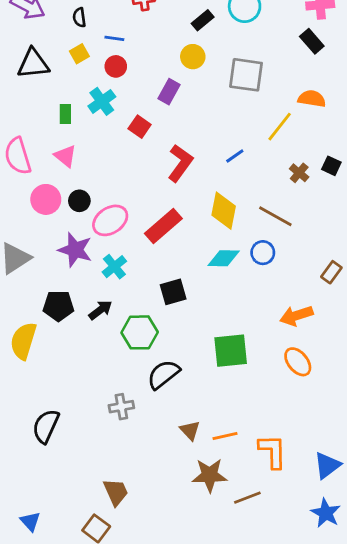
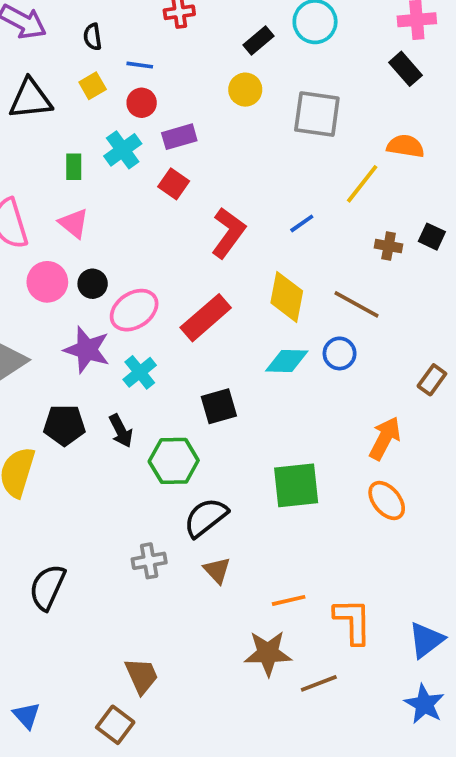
purple rectangle: (169, 92) -> (179, 137), moved, turned 45
brown cross: (299, 173) -> (389, 246), turned -30
black arrow: (100, 310) -> (121, 431), turned 100
orange arrow: (296, 316) -> (385, 438), turned 136
brown triangle: (190, 430) -> (217, 570), moved

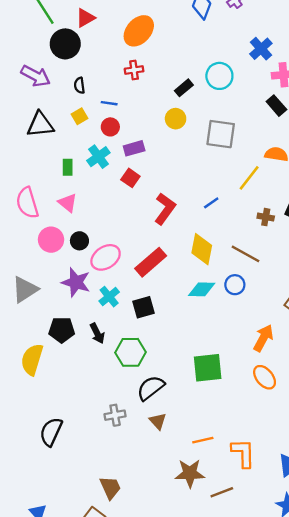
black square: (219, 406) -> (144, 307), moved

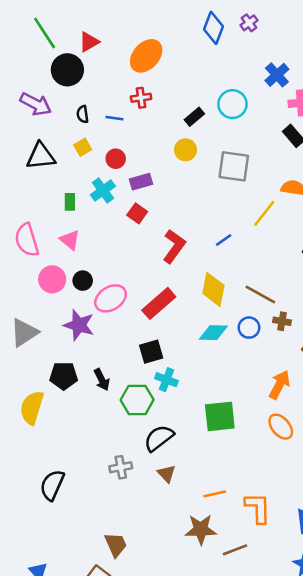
blue line: (109, 103) -> (114, 118), moved
brown cross: (266, 217) -> (282, 321), moved
cyan cross: (109, 297) -> (166, 380), moved, turned -30

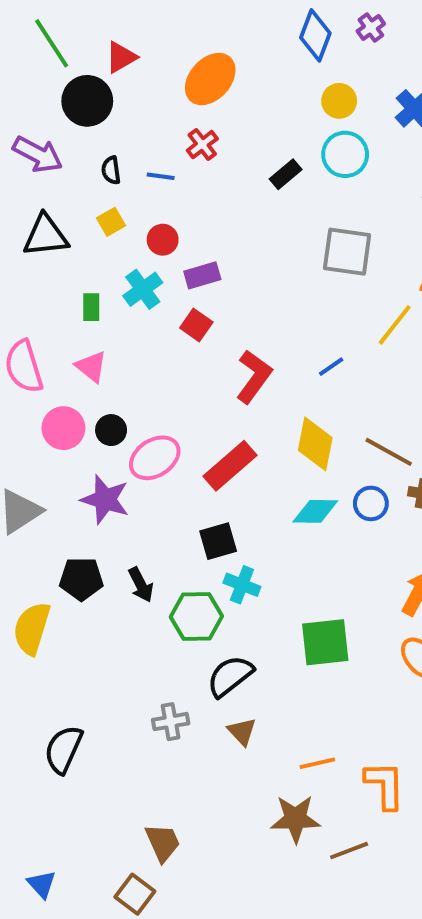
red cross: (141, 98) -> (202, 144), turned -30
yellow circle: (185, 150) -> (339, 101), moved

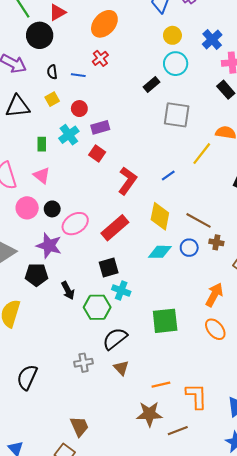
black rectangle: (286, 174) -> (152, 84), moved
black pentagon: (81, 579) -> (36, 275), moved

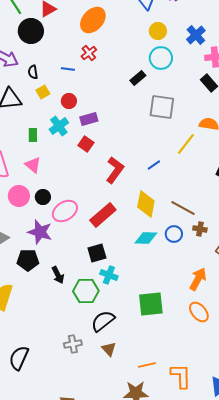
black semicircle: (52, 72) -> (33, 72), moved

